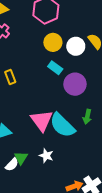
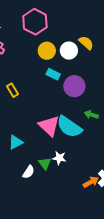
green arrow: (87, 117) -> (91, 115), turned 104
green triangle: (21, 158) -> (45, 163), moved

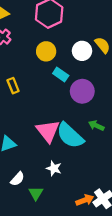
yellow circle: (47, 51) -> (46, 51), moved
green triangle: (45, 163) -> (36, 193), moved

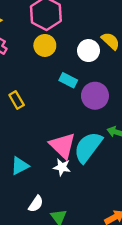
yellow circle: (46, 51) -> (45, 45), moved
cyan semicircle: (70, 135) -> (88, 147), turned 92
white star: (54, 168) -> (62, 167), moved

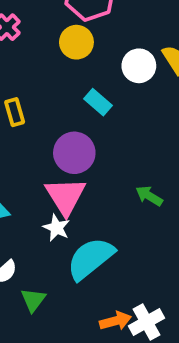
purple circle: (95, 96) -> (74, 153), moved
cyan semicircle: (88, 147) -> (90, 259), moved

